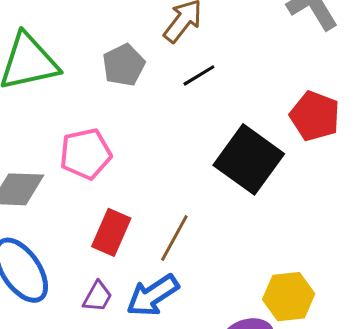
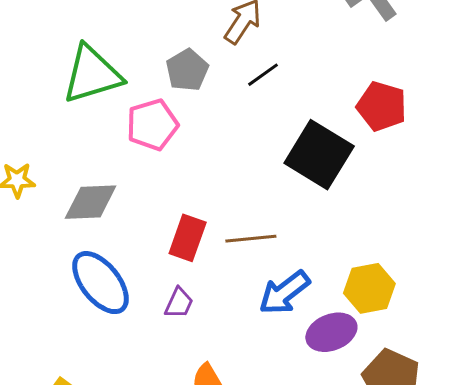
pink pentagon: (86, 154) -> (152, 125), moved
brown line: (174, 238) -> (251, 239), turned 60
blue arrow: (153, 295) -> (284, 293), moved

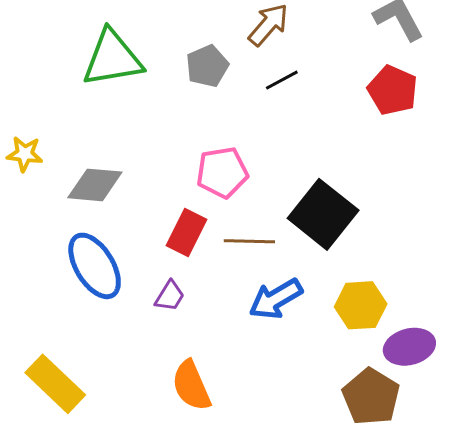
red pentagon: (382, 106) -> (393, 90), moved
pink pentagon: (152, 125) -> (222, 172), moved
black square: (319, 155) -> (323, 214), moved
purple ellipse: (331, 332) -> (409, 347), moved

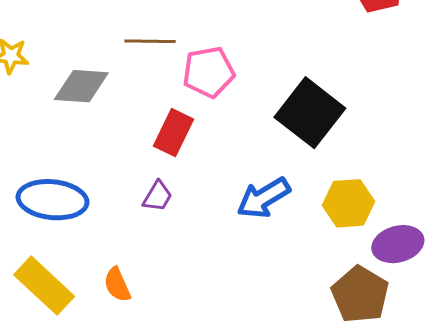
brown line: (249, 241) -> (150, 41), moved
blue ellipse: (95, 266) -> (52, 200), moved, turned -52
orange semicircle: (191, 386) -> (117, 285), moved, size x0.7

